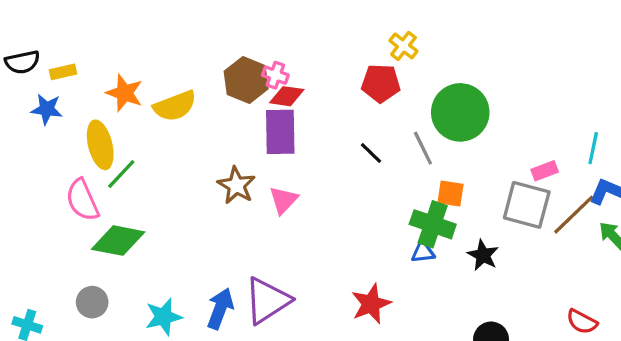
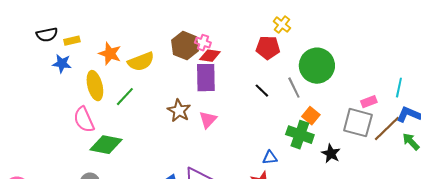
green line: (121, 174) -> (125, 97), moved
orange square: (451, 193) -> (311, 116), turned 30
blue triangle: (423, 252) -> (270, 158), moved

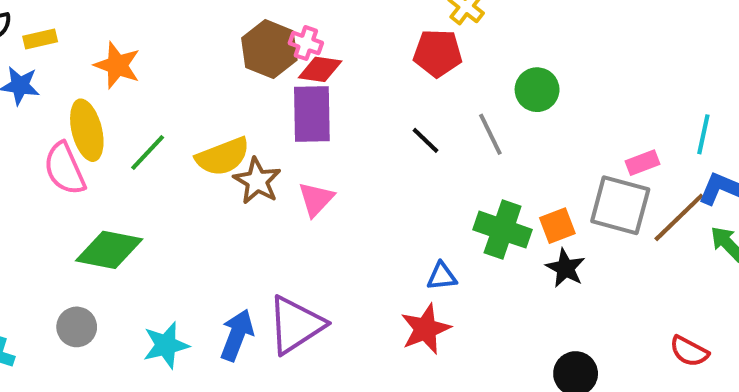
yellow semicircle: (141, 62) -> (223, 157), moved
green circle: (317, 66) -> (537, 90), size x0.6
orange square: (311, 116) -> (557, 226), moved, turned 30
pink semicircle: (84, 120) -> (65, 169), moved

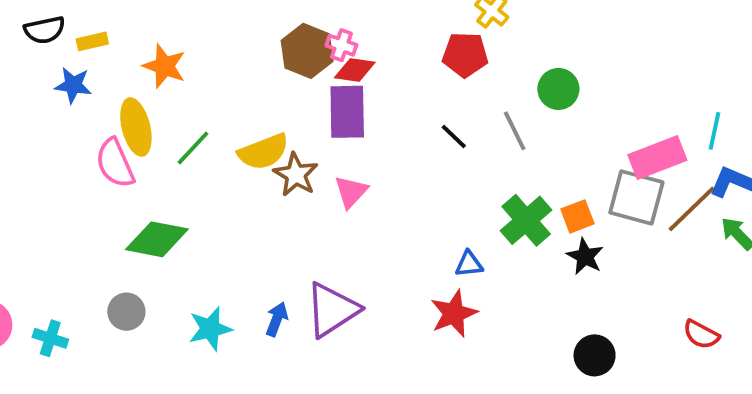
pink rectangle: (642, 163) -> (657, 157), size x1.8
green cross: (503, 230) -> (526, 220), turned 30
blue arrow: (237, 335) -> (277, 319), size x0.7

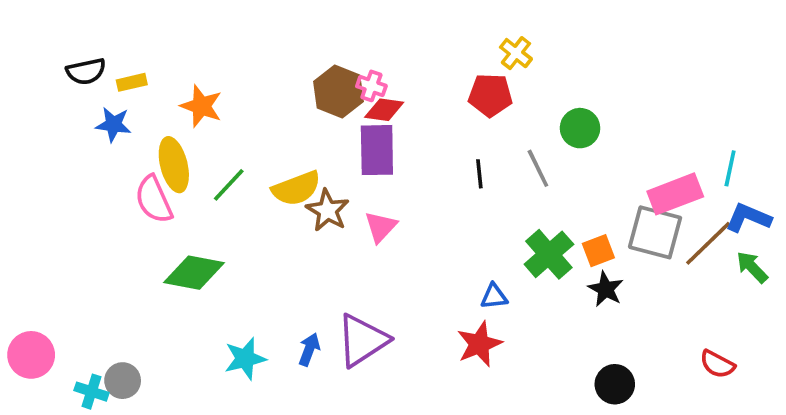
black line: (454, 137) -> (479, 174), turned 40
gray circle: (126, 312) -> (123, 381), moved
cyan cross: (50, 338) -> (91, 392), moved

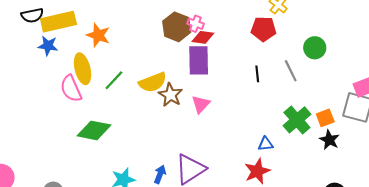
yellow rectangle: (132, 82) -> (58, 22), size x2.0

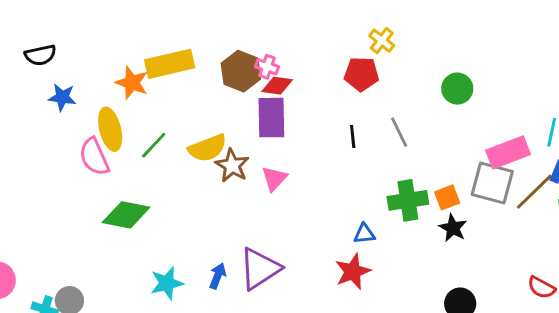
yellow rectangle: (58, 22) -> (170, 64), moved
green circle: (315, 48) -> (457, 89), moved
green cross: (297, 120) -> (408, 200), turned 32

